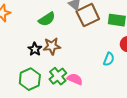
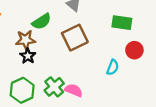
brown square: (88, 15) -> (75, 38), moved
brown star: (52, 46) -> (26, 40), moved

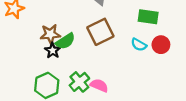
green semicircle: (42, 22) -> (65, 41), moved
cyan semicircle: (113, 67) -> (139, 45), moved, turned 98

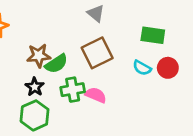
black star: (53, 50) -> (35, 87), moved
green cross: (79, 82) -> (73, 90), moved, turned 30
pink semicircle: (99, 85) -> (96, 95), moved

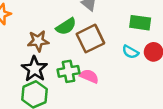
green semicircle: (56, 64) -> (66, 26), moved
black star: (35, 87) -> (34, 69), size x1.5

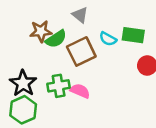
brown star: (38, 41) -> (41, 31), moved
cyan semicircle: (130, 52) -> (108, 39), moved

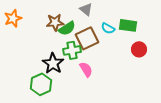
black star: (23, 83) -> (53, 63), moved
green cross: (59, 86) -> (72, 50), moved
pink semicircle: (80, 91) -> (86, 69), turned 35

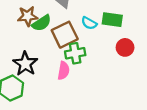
green cross: (72, 50) -> (75, 53), moved
pink semicircle: (86, 69) -> (64, 71), turned 42

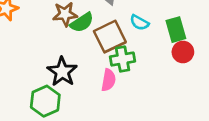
green rectangle: (112, 20) -> (176, 30), moved, turned 66

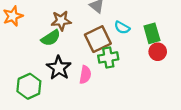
green semicircle: (82, 23) -> (51, 38), moved
pink semicircle: (109, 80) -> (85, 75), moved
green hexagon: (45, 101) -> (29, 86), moved

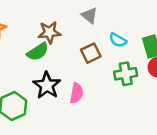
brown square: (98, 39) -> (91, 53), size x0.7
green cross: (108, 57) -> (126, 74), moved

